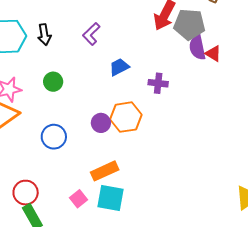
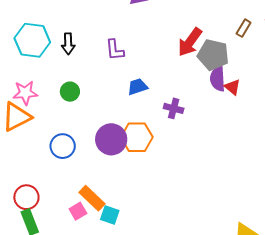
purple L-shape: (91, 34) -> (115, 50), turned -60
purple circle: (101, 123) -> (111, 139), size x1.6
orange rectangle: (105, 171) -> (92, 198), moved, turned 60
cyan square: (111, 198) -> (110, 215), size x0.7

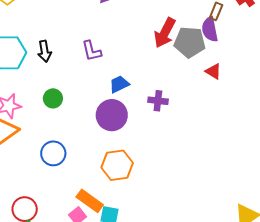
purple semicircle: (218, 79) -> (210, 29), moved
orange hexagon: (137, 137) -> (117, 165), moved
purple circle: (111, 139) -> (112, 115), moved

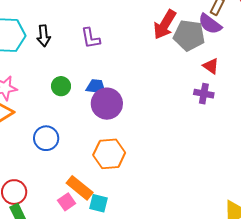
purple semicircle: (210, 29) -> (210, 24), turned -45
blue trapezoid: (119, 84) -> (96, 87), moved, turned 30
green circle: (53, 98) -> (61, 86), moved
purple cross: (158, 101) -> (204, 94), moved

